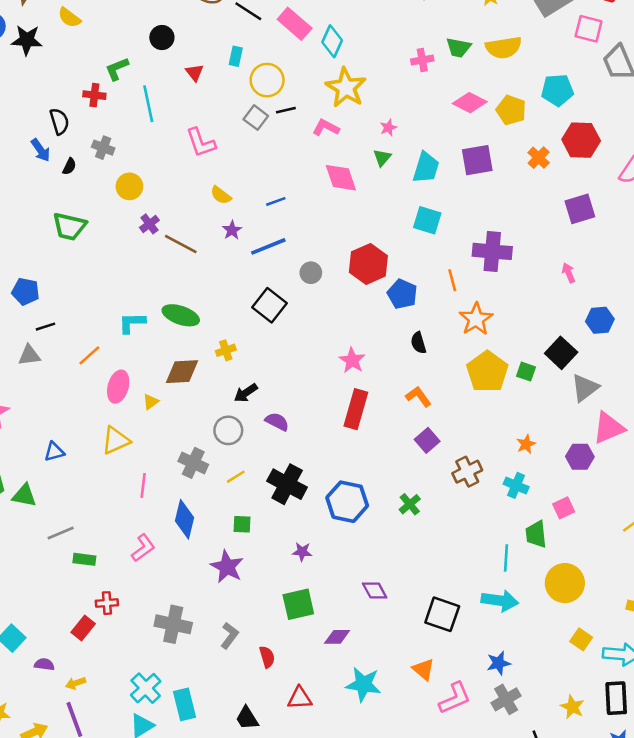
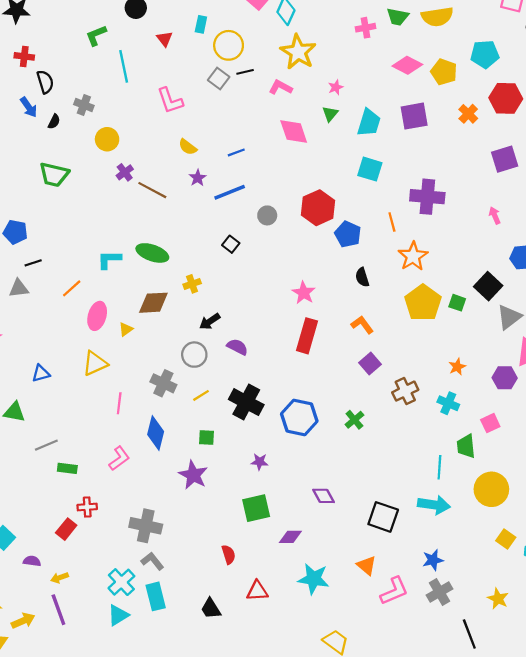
red cross: (94, 95) -> (24, 56), moved
black square: (270, 305) -> (231, 244), size x0.6
gray L-shape: (230, 636) -> (152, 561), moved, turned -75

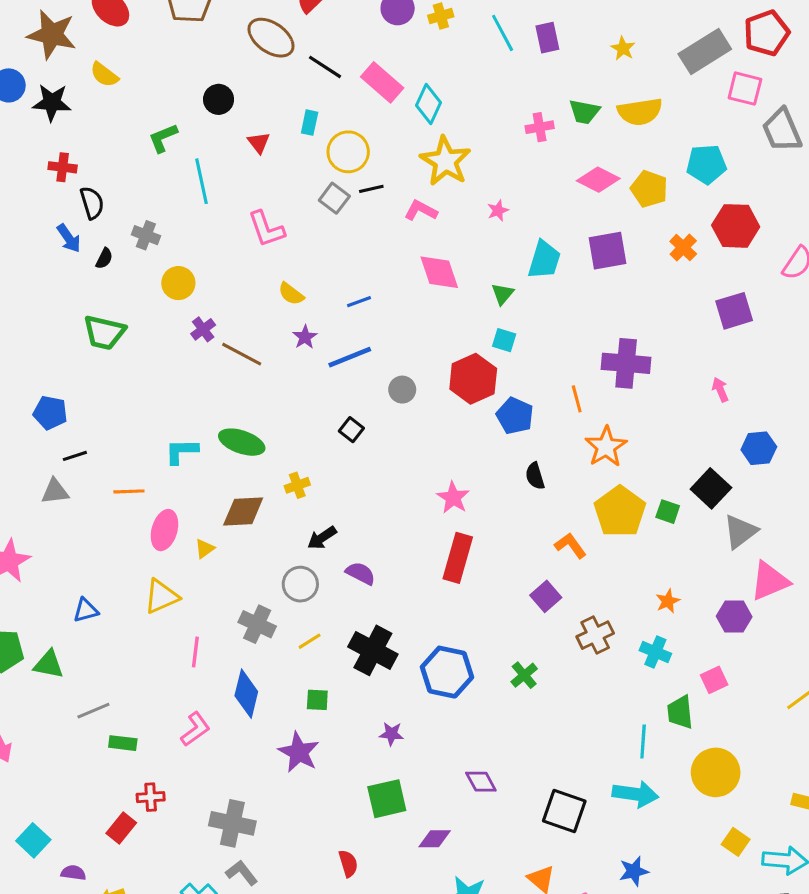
green triangle: (330, 114) -> (503, 294), moved
cyan square: (370, 169) -> (504, 340), moved, size x0.7
orange line: (72, 288) -> (129, 491), turned 40
orange L-shape: (362, 325) -> (570, 545), moved

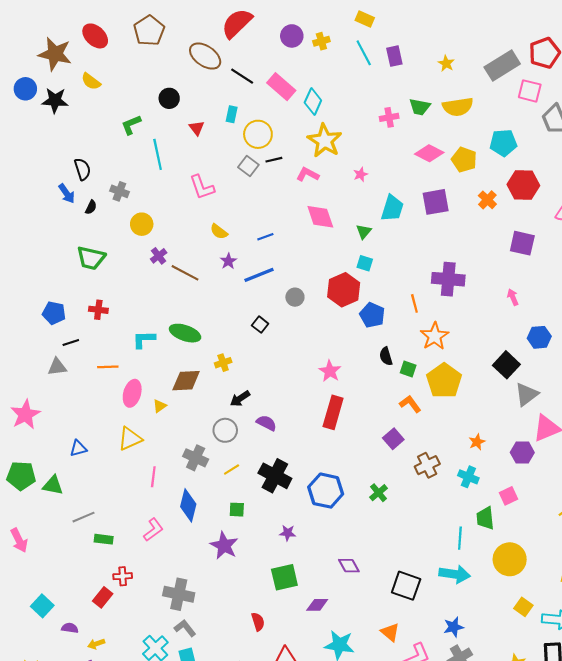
red cross: (63, 167) -> (98, 310), moved
purple square: (734, 311) -> (522, 243), turned 30
green square: (668, 512) -> (408, 369), moved

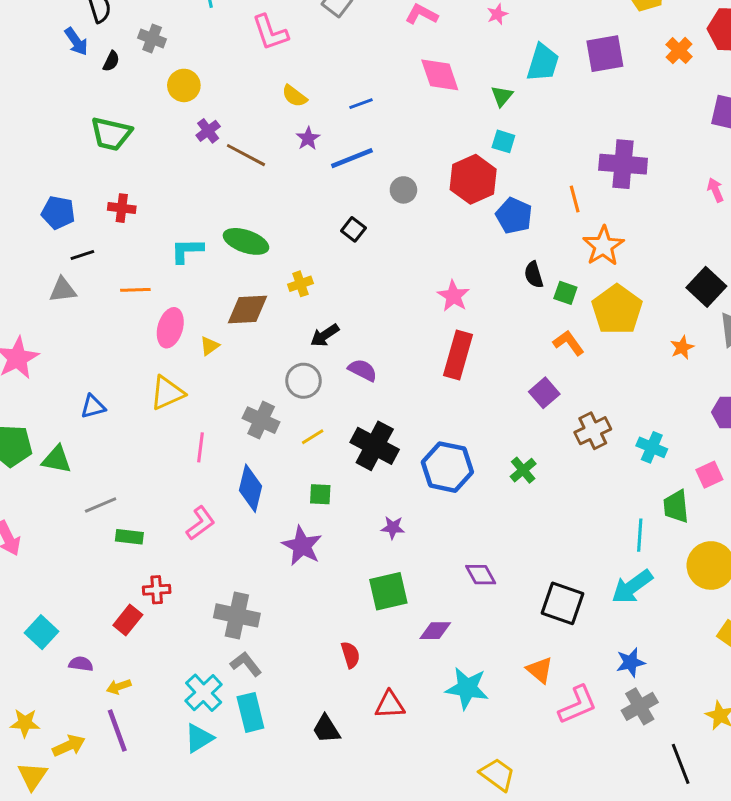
orange star: (477, 442) -> (682, 347), moved
cyan arrow: (455, 574) -> (632, 587), turned 136

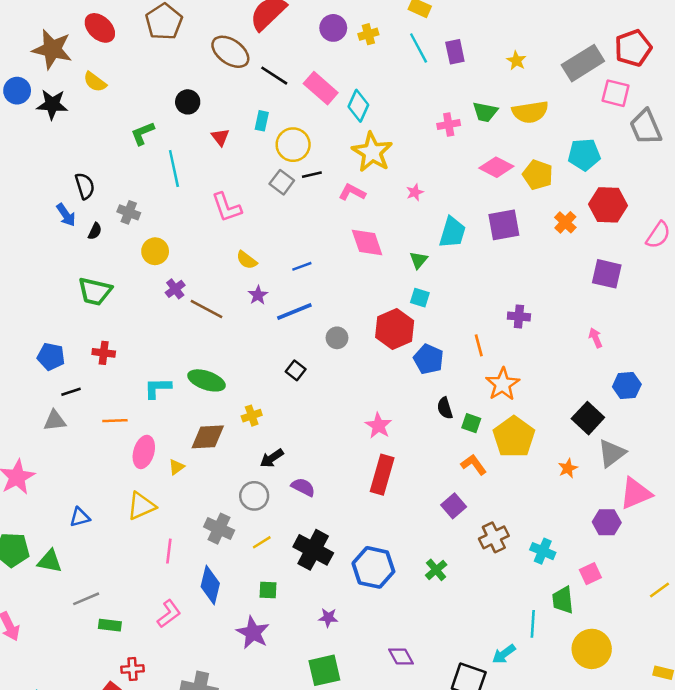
purple cross: (623, 164) -> (519, 316), size x0.6
cyan arrow: (632, 587) -> (504, 654), moved, size x0.7

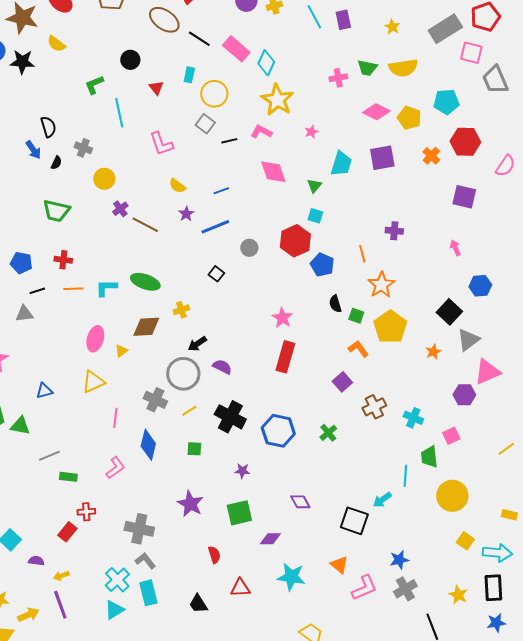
black line: (312, 175) -> (229, 141), moved
orange line: (115, 421) -> (73, 289), moved
gray circle: (254, 496) -> (183, 374), size x1.4
purple star: (253, 633) -> (190, 504), moved

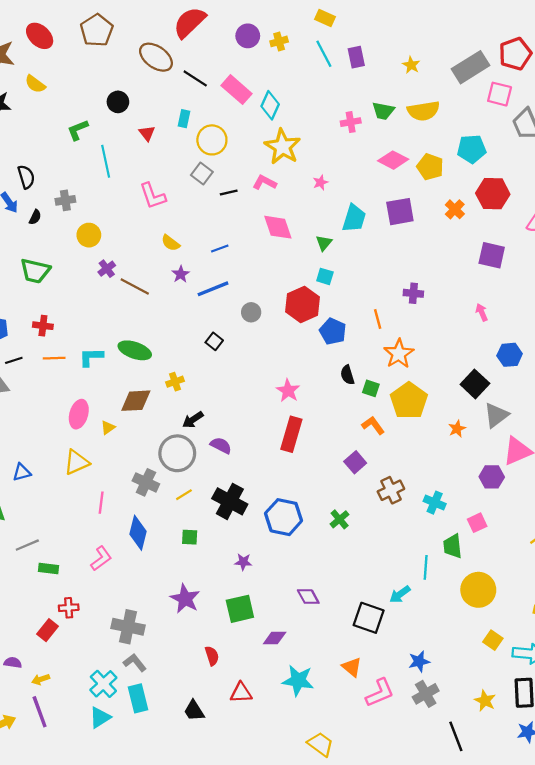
gray cross: (83, 148) -> (65, 200), turned -30

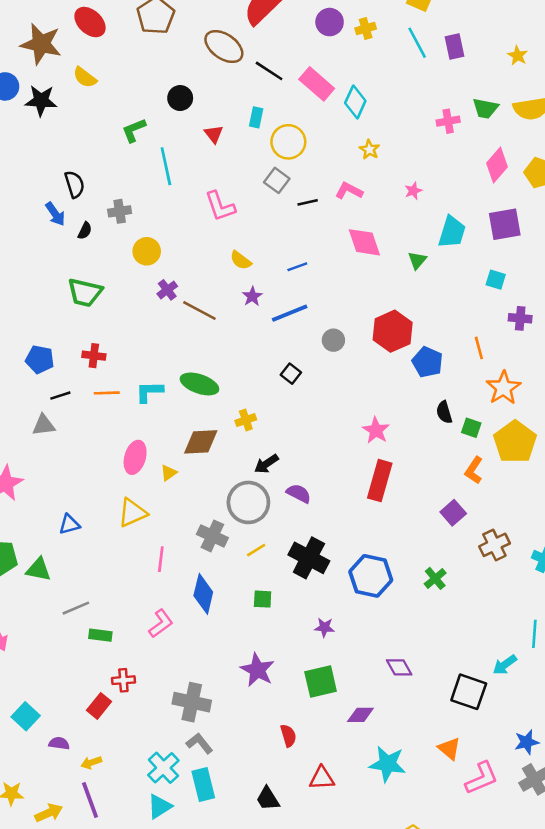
yellow star: (282, 147) -> (369, 150), size x0.5
pink diamond: (393, 160) -> (497, 165), turned -76
cyan square: (325, 276) -> (496, 280), moved
orange L-shape: (373, 425) -> (474, 470), turned -110

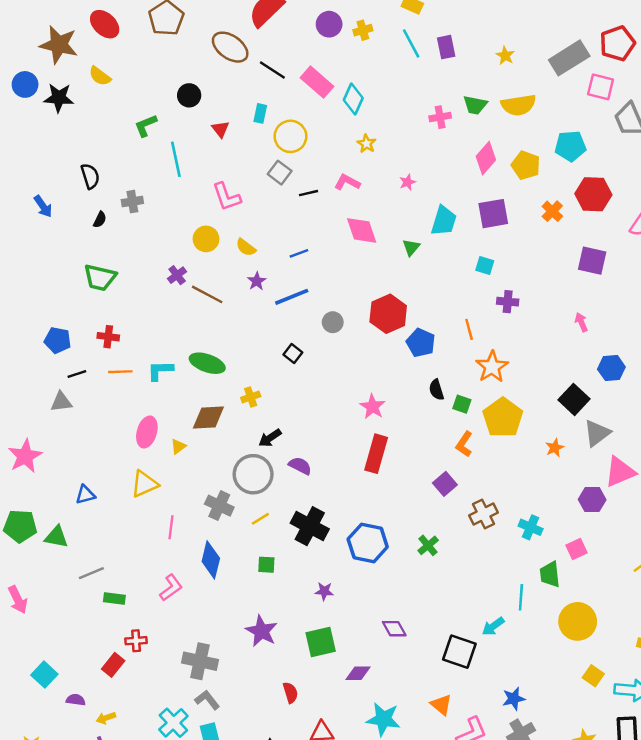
blue arrow: (55, 214) -> (43, 206), moved
yellow circle: (147, 251) -> (206, 239), moved

